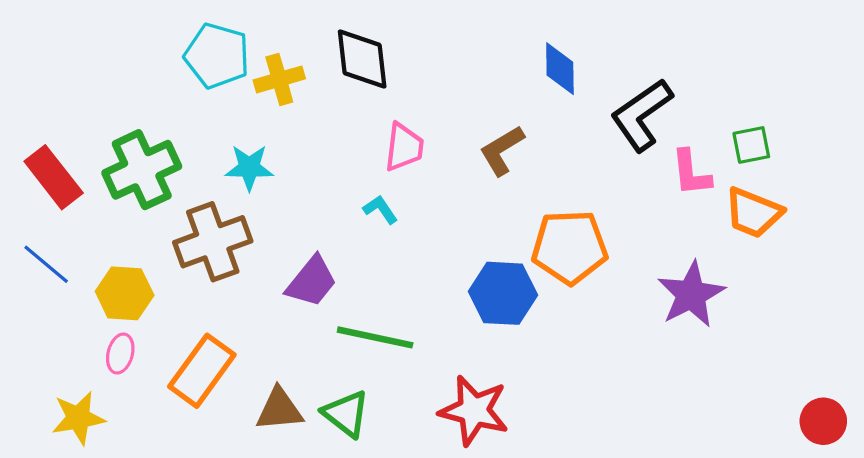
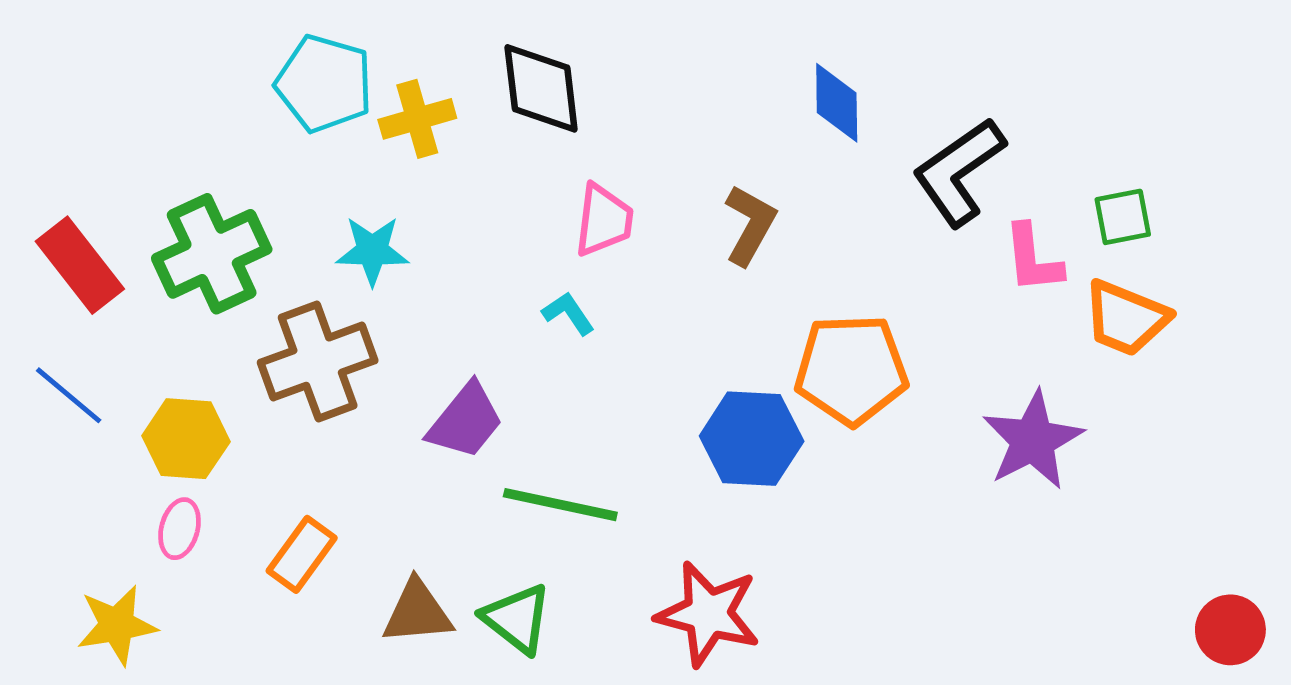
brown L-shape: (502, 150) -> (750, 225), turned 150
orange rectangle: (202, 371) -> (302, 554), size x0.7

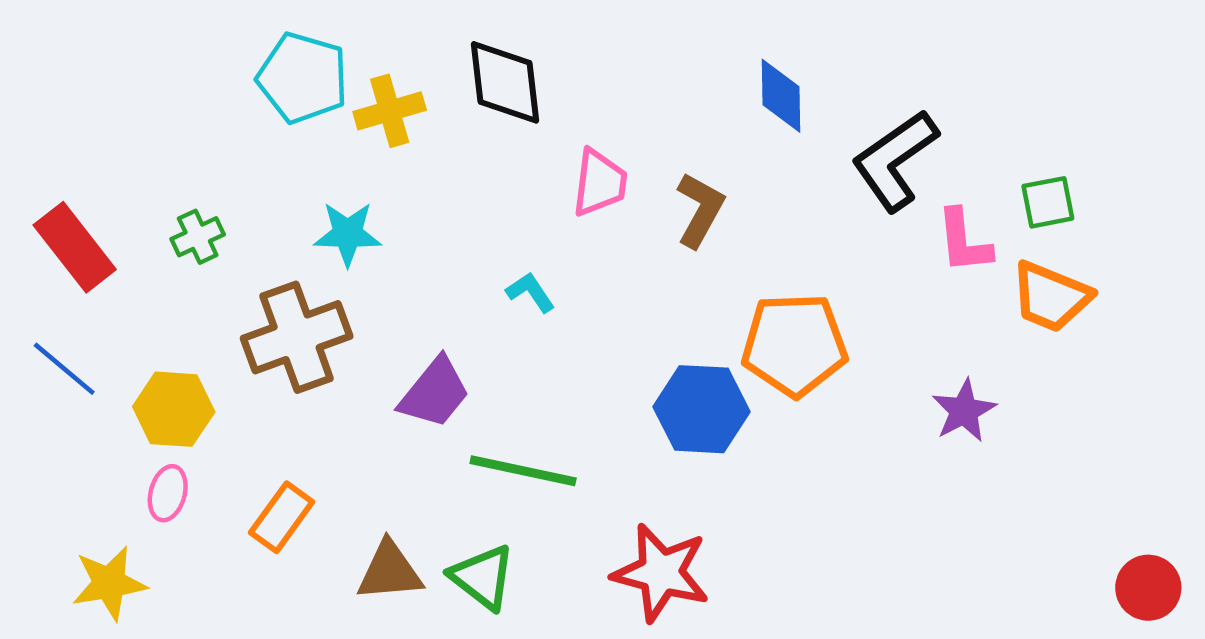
pink trapezoid: (604, 220) -> (600, 183), moved
green cross: (212, 254) -> (198, 237), size x0.5
purple star: (1033, 440) -> (964, 411), size x0.7

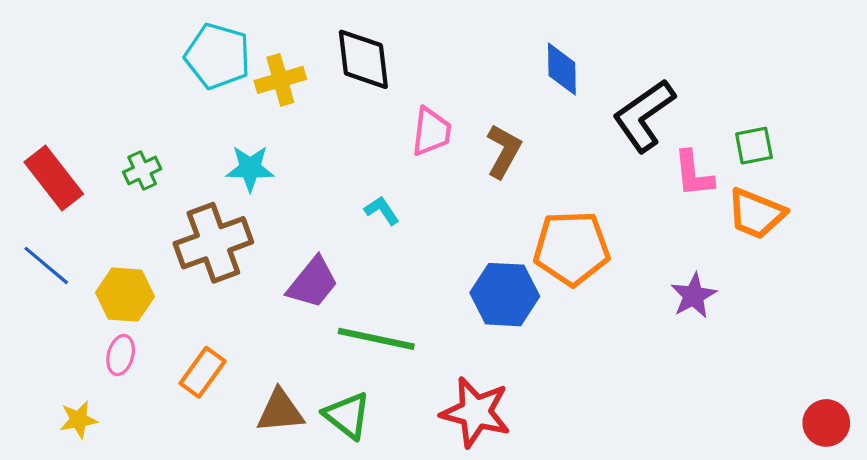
yellow star: (109, 583) -> (79, 420), size x0.7

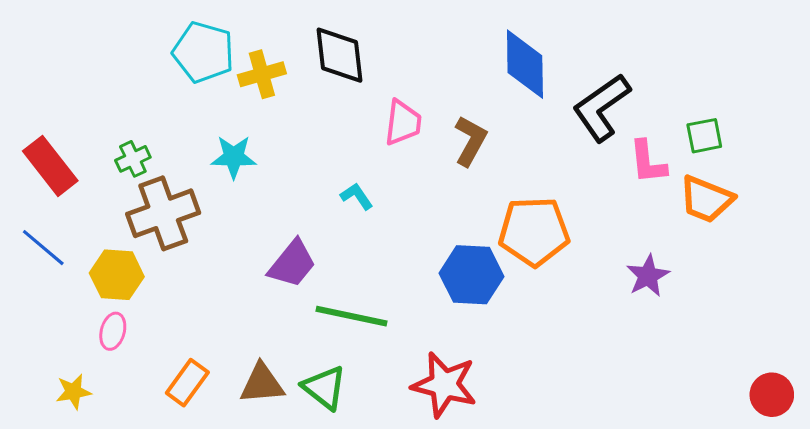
blue diamond: (562, 69) -> (525, 64), size x1.4
brown cross: (213, 243) -> (163, 213), moved
orange rectangle: (203, 372) -> (187, 383), moved

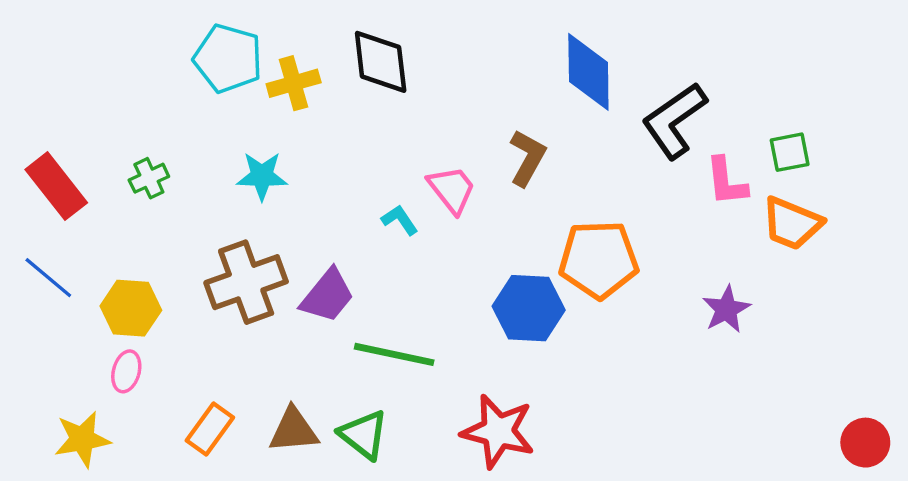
pink trapezoid: (403, 123) -> (452, 189), moved, turned -45
brown cross: (163, 213) -> (246, 282), moved
yellow star: (73, 392) -> (82, 439), size x1.4

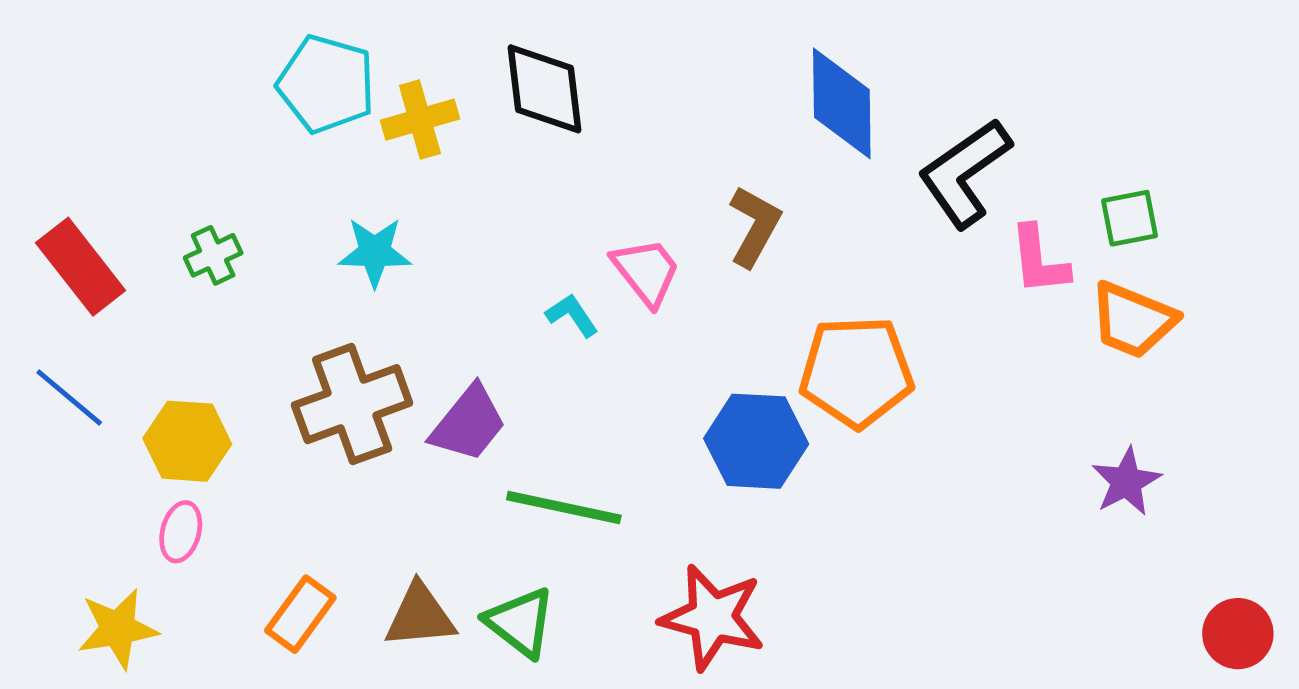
purple star: (726, 309) -> (1126, 482), moved

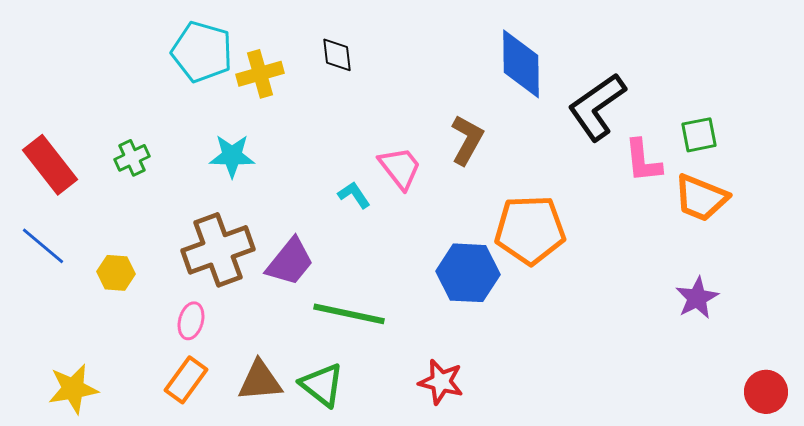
black diamond: (544, 89) -> (337, 55), size x0.6
yellow hexagon: (187, 441) -> (116, 273), size x0.7
pink ellipse: (181, 532) -> (191, 321), moved
red star: (713, 617) -> (441, 382), size x0.7

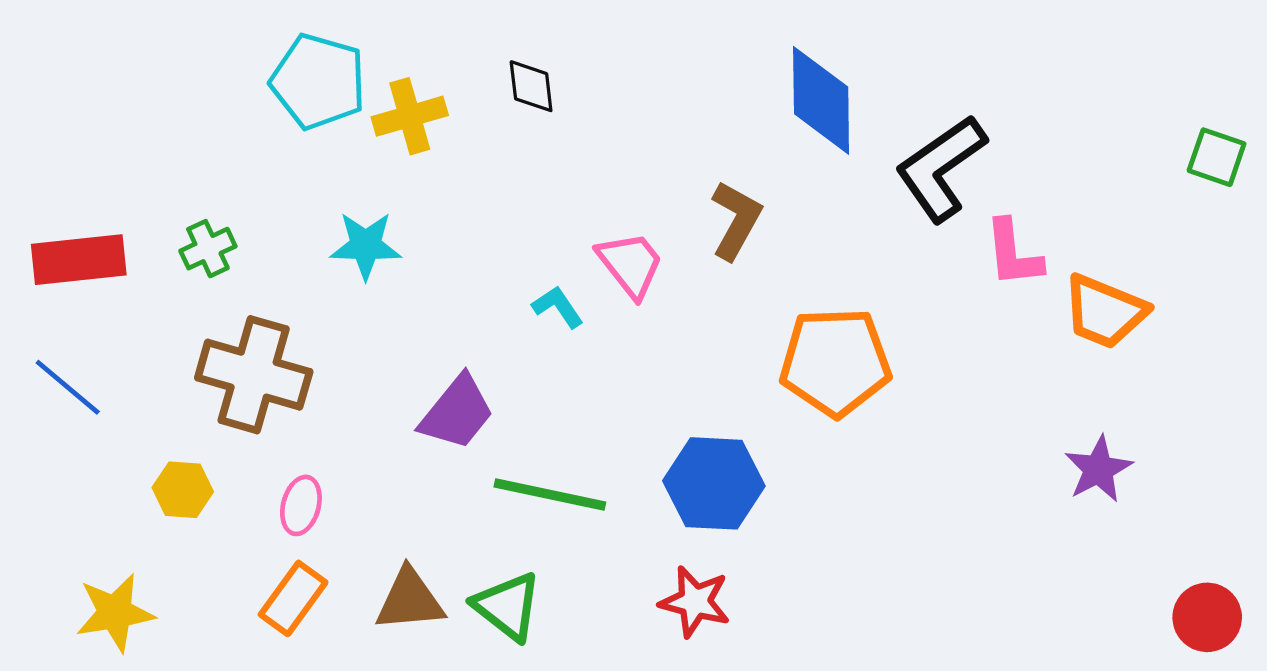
green square: (699, 135) -> (1217, 157), moved, turned 30
red rectangle: (50, 165) -> (79, 260), turned -58
brown cross: (218, 250) -> (254, 375), moved, turned 36
yellow hexagon: (116, 273) -> (183, 490), moved
blue hexagon: (468, 273) -> (714, 483), moved

